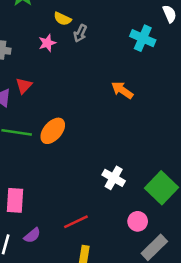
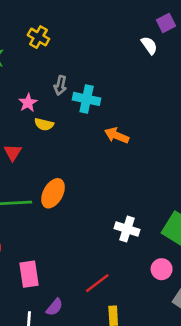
yellow semicircle: (62, 19) -> (44, 124), moved
cyan cross: (143, 38) -> (87, 99), moved

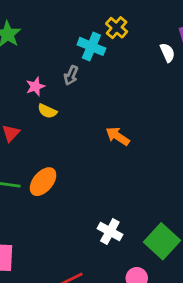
yellow cross: (38, 37) -> (117, 28), moved
cyan cross: (87, 99) -> (91, 46), moved

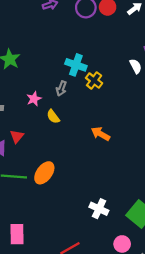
yellow cross: (117, 28) -> (94, 80), moved
yellow semicircle: (47, 111) -> (53, 117), moved, turned 32

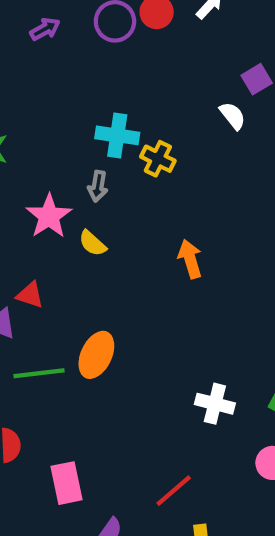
pink star: (34, 99) -> (49, 216), size x1.5
orange arrow: (101, 134) -> (190, 259), turned 54
red triangle: (17, 136) -> (30, 295), turned -40

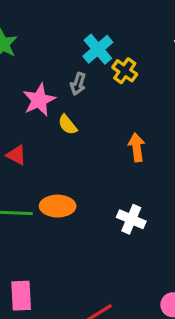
cyan cross: (117, 135) -> (98, 49), turned 32
orange ellipse: (96, 355) -> (58, 206), turned 56
white cross: (215, 404) -> (131, 219), moved

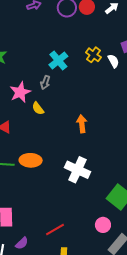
yellow cross: (125, 71) -> (93, 55), moved
white cross: (131, 219) -> (77, 170), size x1.4

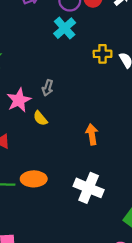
yellow cross: (93, 55) -> (103, 54), turned -35
cyan cross: (58, 61) -> (65, 28), moved

